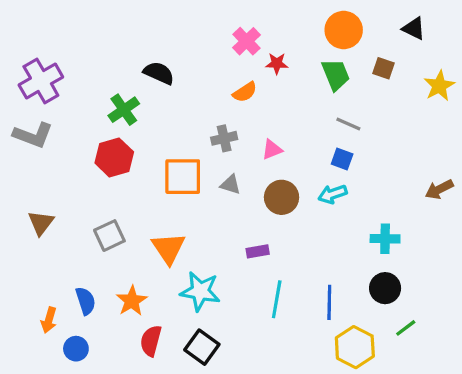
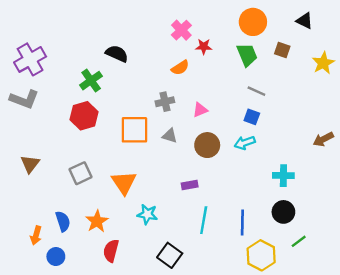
cyan star: (200, 291) -> (147, 214), size x0.7
black square: (202, 347) -> (170, 255), moved

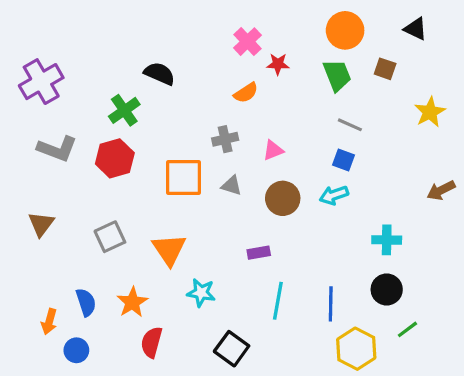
yellow star: (323, 63) -> (430, 112), moved
gray L-shape: (24, 99) -> (57, 149), moved

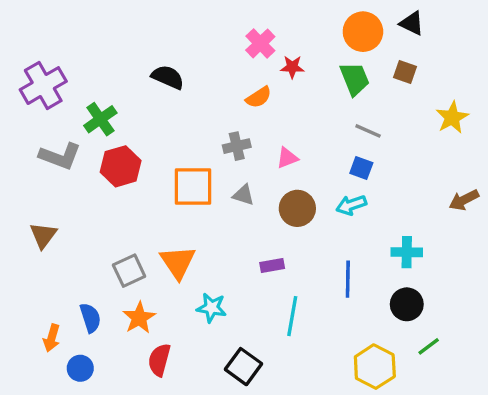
black triangle: (415, 29) -> (412, 23), moved
green cross: (124, 110) -> (100, 119), moved
gray square: (110, 237) -> (129, 271), moved
blue line: (331, 304) -> (348, 279), moved

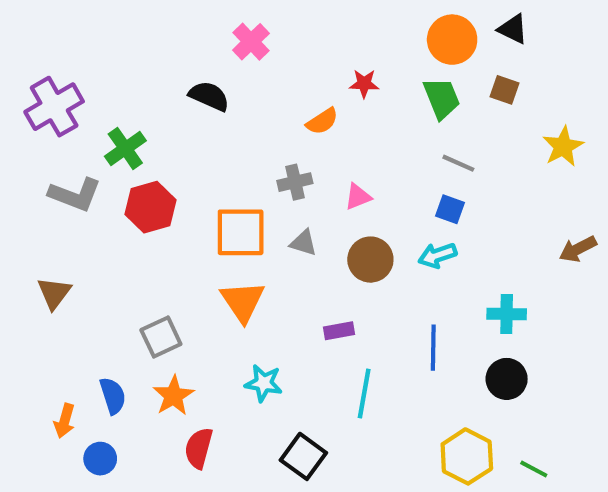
pink cross: (260, 43) -> (251, 42), moved
orange triangle: (178, 262) -> (243, 301), moved
green line: (429, 346) -> (534, 469), moved, turned 65

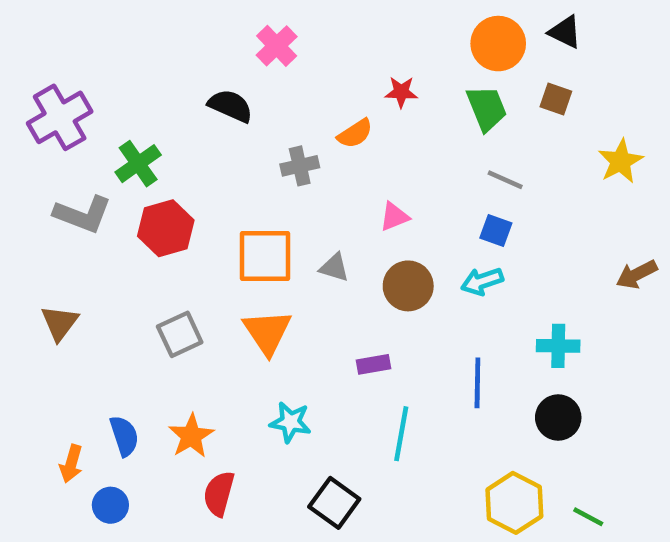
gray cross: (295, 182) -> (300, 166), moved
gray square: (161, 337) -> (180, 334), moved

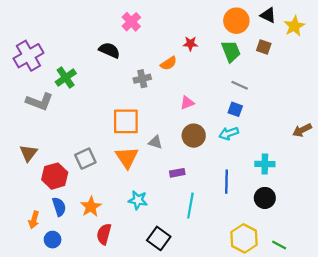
yellow star: (621, 161) -> (294, 26), moved
red hexagon: (166, 228) -> (55, 176), moved
gray triangle: (334, 267) -> (155, 142), moved

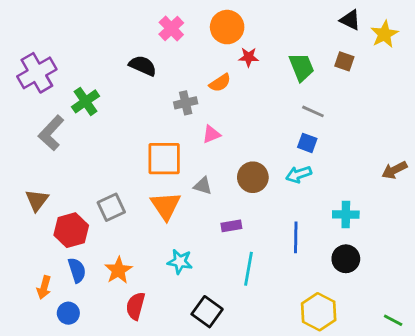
orange circle: (236, 21) -> (227, 27), moved
gray L-shape: (39, 102) -> (51, 133), turned 112
pink triangle: (187, 103) -> (211, 134), moved
green line: (279, 245) -> (393, 320), moved

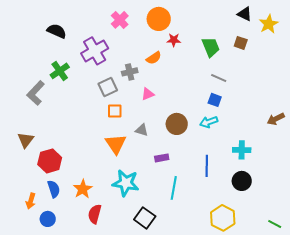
black semicircle: (143, 66) -> (57, 31), moved
purple cross: (37, 73) -> (95, 51), moved
orange square: (164, 159) -> (115, 111), size x0.6
gray square: (111, 207) -> (108, 87), moved
cyan star: (180, 262) -> (126, 183), size x1.5

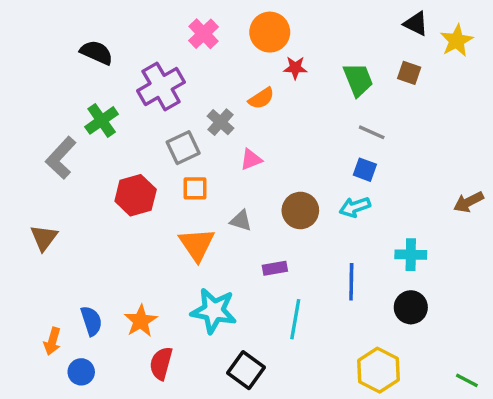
gray cross: (130, 72) -> (221, 122), turned -35
red hexagon: (50, 161) -> (136, 195), moved

